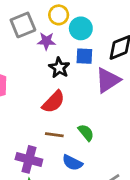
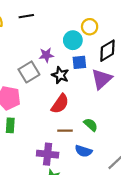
yellow circle: (59, 15) -> (90, 27), moved
gray square: (23, 25) -> (29, 72), moved

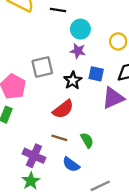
cyan circle: (73, 40) -> (80, 29), moved
purple star: (46, 55) -> (78, 51), moved

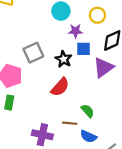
purple star: (78, 51) -> (75, 31), moved
brown line: (59, 138) -> (70, 123), moved
blue semicircle: (71, 164) -> (88, 136), moved

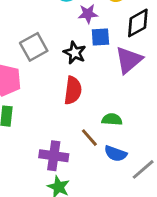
red semicircle: (60, 87) -> (73, 90), turned -30
green semicircle: (88, 111) -> (112, 119), turned -40
brown line: (70, 123) -> (89, 138), turned 48

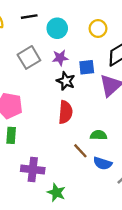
purple star: (88, 14) -> (60, 58), moved
gray square: (34, 47) -> (29, 57), moved
purple cross: (54, 156) -> (33, 170), moved

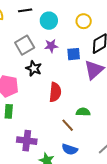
black star: (66, 81) -> (34, 68), moved
blue semicircle: (103, 163) -> (70, 149), moved

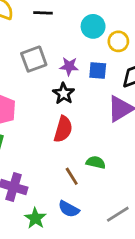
cyan circle: (49, 21) -> (93, 26), moved
blue square: (74, 54) -> (98, 71), moved
black star: (34, 68) -> (64, 93), moved

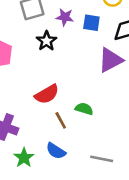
black star: (64, 93) -> (47, 41), moved
red semicircle: (63, 129) -> (47, 94), moved, turned 40
gray line: (118, 214) -> (102, 159), turned 40

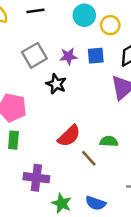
blue semicircle: (56, 151) -> (96, 203), moved

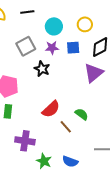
cyan circle: (84, 15) -> (54, 26), moved
green semicircle: (109, 141) -> (82, 114), turned 32

